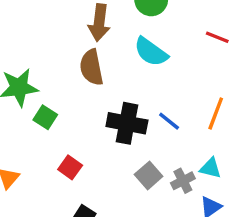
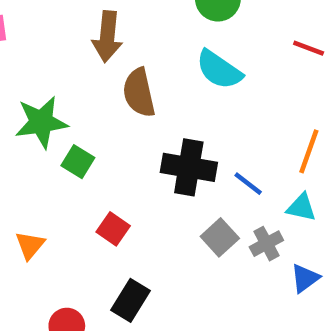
brown arrow: (99, 23) -> (107, 37), moved
blue line: (169, 121) -> (248, 184), moved
cyan triangle: (210, 168) -> (301, 207), moved

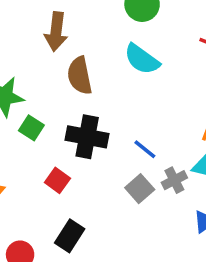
black cross: (189, 167) -> (87, 137), moved
blue line: (248, 184) -> (145, 149), moved
gray cross: (266, 244) -> (174, 180), moved

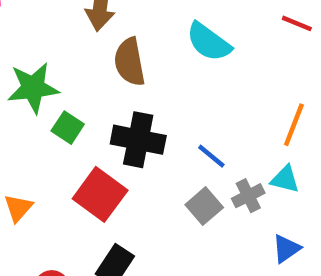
red square: (57, 180) -> (100, 194), size x1.6

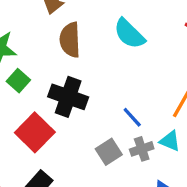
blue line: (211, 156) -> (132, 117), moved

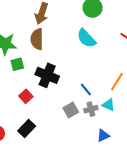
brown semicircle: (70, 40) -> (37, 39), moved
green square: (18, 81) -> (17, 64), turned 32
red square: (35, 132) -> (26, 96), size x0.6

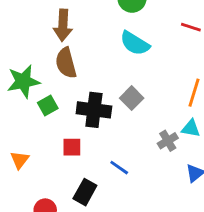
blue line: (86, 89) -> (119, 168), moved
red square: (26, 96) -> (72, 147), turned -32
gray square: (71, 110) -> (132, 98), moved

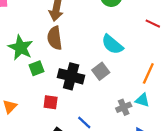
cyan semicircle: (135, 43) -> (112, 44), moved
green star: (23, 81) -> (21, 48), turned 30

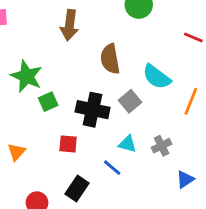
brown semicircle: (55, 38) -> (110, 59), moved
cyan semicircle: (112, 44) -> (157, 77), moved
cyan triangle: (142, 100) -> (127, 144), moved

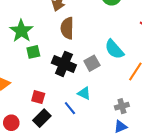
brown semicircle: (110, 59) -> (67, 28), moved
red square: (68, 144) -> (38, 97), moved
gray cross: (162, 146) -> (122, 106), moved

